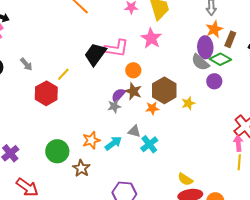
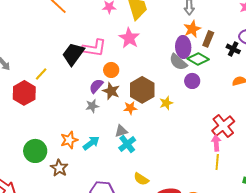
purple semicircle: (118, 95) -> (96, 86), moved
gray triangle: (134, 131) -> (121, 131), moved, turned -32
yellow semicircle: (185, 179) -> (141, 179), moved

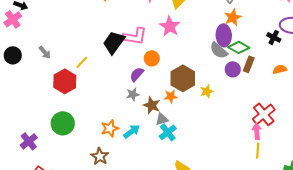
brown rectangle: (208, 39) -> (249, 64), moved
brown star: (111, 91) -> (152, 105), moved
green circle: (35, 151) -> (63, 123), moved

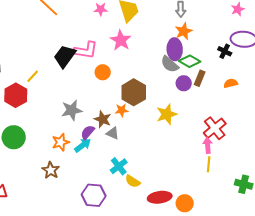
purple semicircle: (137, 74) -> (88, 132), moved
yellow star: (207, 91) -> (167, 114), moved, size x1.5
gray star: (133, 94) -> (72, 110), moved, size x1.5
gray triangle: (162, 119) -> (113, 133), turned 40
cyan cross: (168, 132) -> (119, 166), moved

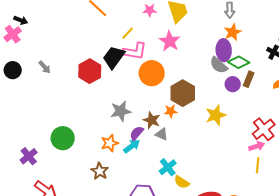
orange circle: (103, 72) -> (152, 73), size x1.6
yellow line: (33, 76) -> (128, 33), moved
red hexagon: (16, 95) -> (90, 71), moved
pink arrow: (208, 145) -> (257, 146), turned 77

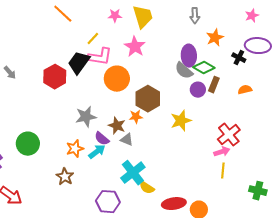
orange star: (233, 32) -> (215, 38), moved
purple semicircle: (137, 133) -> (102, 139), turned -91
cyan cross: (168, 167) -> (133, 173), size x1.4

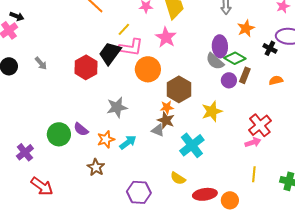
brown star: (117, 126) -> (166, 120), moved
purple semicircle: (102, 139) -> (81, 129), moved
yellow line: (223, 171) -> (254, 174), moved
cyan cross: (133, 173) -> (192, 145), moved

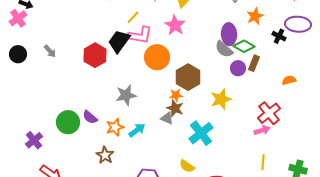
orange semicircle: (276, 80) -> (289, 80), moved

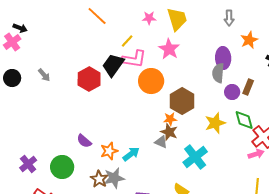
green diamond: (244, 46) -> (244, 120), moved, turned 45
gray semicircle: (224, 49) -> (218, 73), turned 54
gray star: (126, 95) -> (114, 178), moved
green circle: (68, 122) -> (62, 167), moved

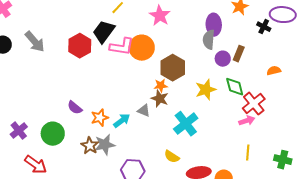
pink L-shape: (134, 59) -> (122, 47), moved
gray arrow: (44, 75) -> (35, 42), size x1.6
gray triangle: (161, 142) -> (144, 111), moved

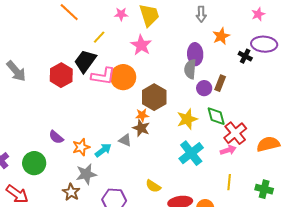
orange semicircle: (274, 71) -> (268, 144), moved, size x1.6
cyan cross: (186, 124) -> (191, 153), moved
brown star: (90, 146) -> (71, 192), moved

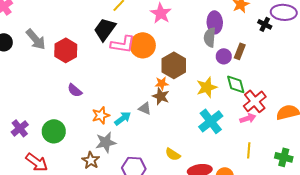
red hexagon: (61, 75) -> (66, 50), moved
purple semicircle: (56, 137) -> (75, 90), moved

